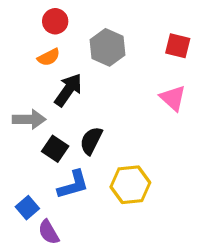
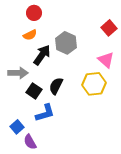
red square: (178, 46) -> (109, 28), turned 35
gray hexagon: (107, 47) -> (66, 43), moved
yellow hexagon: (130, 185) -> (94, 84), moved

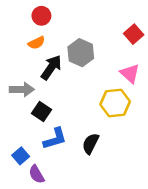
black semicircle: (56, 86) -> (91, 144), moved

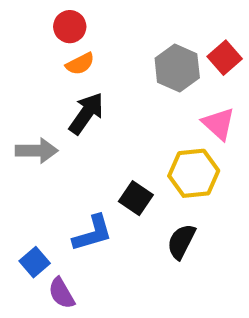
orange semicircle: (37, 43) -> (80, 64), moved
gray hexagon: (81, 53) -> (177, 68), moved
black square: (41, 112) -> (136, 198), moved
black semicircle: (91, 144) -> (181, 241), moved

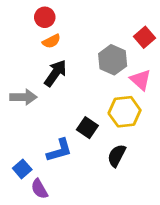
gray hexagon: (177, 68) -> (113, 60), moved

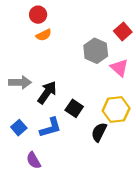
black arrow: (55, 73) -> (47, 93), moved
yellow hexagon: (125, 112) -> (116, 110), moved
blue square: (22, 169) -> (19, 128), moved

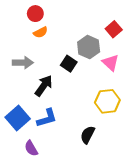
gray arrow: (20, 82) -> (23, 63), moved
black square: (74, 108) -> (69, 64), moved
blue square: (19, 128) -> (18, 118), size x1.6
black semicircle: (99, 132) -> (88, 135), moved

